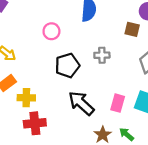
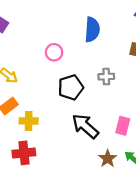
red cross: (35, 123) -> (24, 153), moved

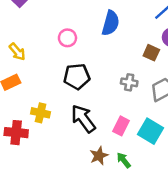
gray cross: (106, 77) -> (129, 82), moved
yellow cross: (29, 121) -> (41, 113), moved

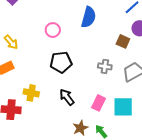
black arrow: (83, 119) -> (67, 97), size x0.7
cyan square: (151, 131) -> (123, 107), turned -30

